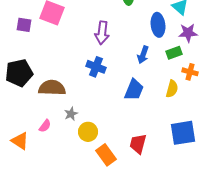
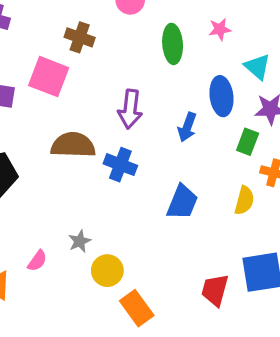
green rectangle: (174, 53) -> (248, 142), turned -49
blue arrow: (143, 55) -> (187, 127), moved
brown semicircle: (52, 88) -> (73, 145), moved
red trapezoid: (138, 144) -> (215, 290), moved

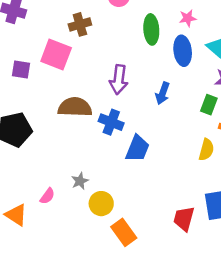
brown cross: (80, 37) -> (80, 24), turned -35
blue ellipse: (221, 96) -> (183, 51), moved
blue trapezoid: (182, 202) -> (138, 148), moved

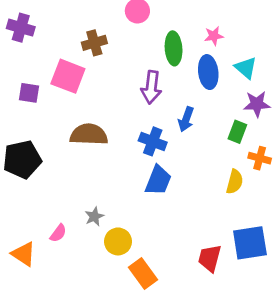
purple arrow: (119, 80) -> (151, 87), moved
blue cross: (111, 122) -> (153, 141), moved

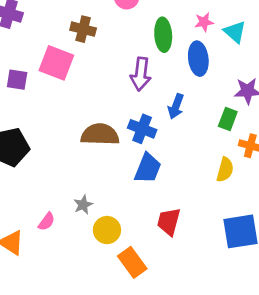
brown cross: (94, 43) -> (83, 29), turned 30
cyan triangle: (246, 68) -> (235, 32), moved
brown semicircle: (89, 135) -> (100, 134), moved
red trapezoid: (210, 258) -> (169, 222), moved

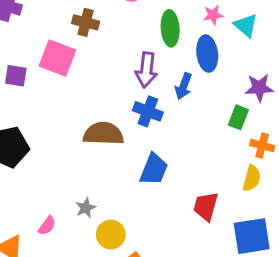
blue arrow: (176, 106) -> (183, 86), moved
blue cross: (142, 129) -> (148, 111), moved
yellow semicircle: (225, 170) -> (252, 178), moved
red trapezoid: (169, 222) -> (206, 206), moved

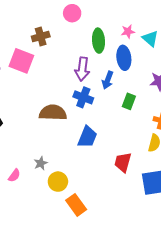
brown cross: (86, 22) -> (41, 37), turned -30
green rectangle: (238, 117) -> (129, 101), moved

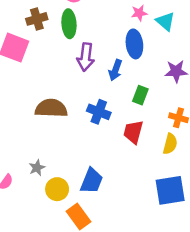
green ellipse: (98, 41) -> (69, 24), moved
blue cross: (83, 97) -> (99, 112), moved
blue trapezoid: (87, 137) -> (92, 181), moved
red trapezoid: (123, 162) -> (133, 132), moved

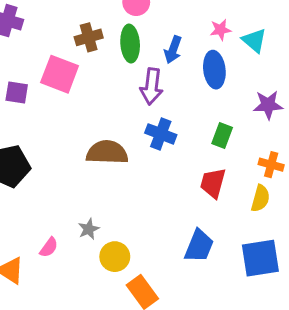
blue arrow: (115, 70) -> (173, 50), moved
blue cross: (99, 112) -> (161, 134), moved
blue trapezoid: (92, 181) -> (199, 246), moved

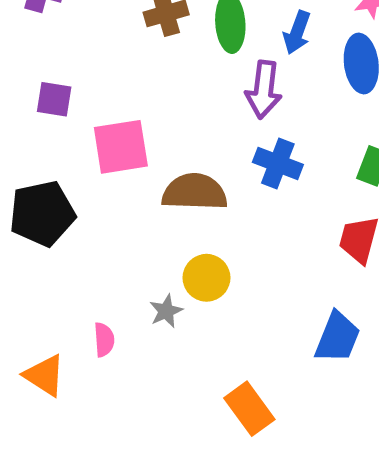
pink square: (60, 74) -> (121, 147), moved, turned -30
pink semicircle: (49, 247) -> (104, 340), turned -40
yellow circle: (115, 257) -> (206, 278), moved

